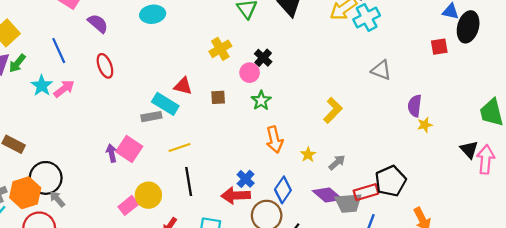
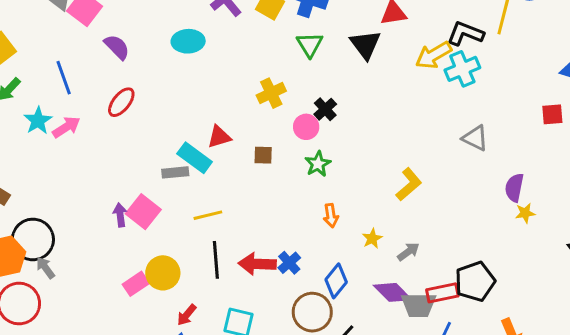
red ellipse: (105, 66) -> (121, 102), turned 55
red triangle: (183, 86) -> (219, 137), turned -36
orange arrow: (275, 140) -> (331, 216), size x0.7
red arrow: (236, 195) -> (257, 264), moved

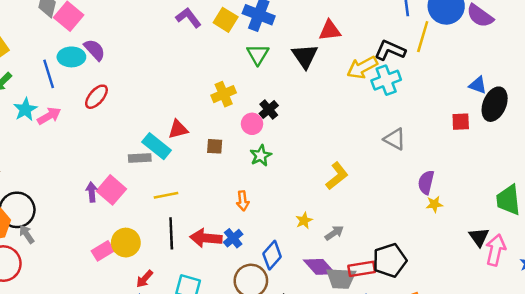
cyan ellipse: (188, 41) -> (71, 57), moved
orange arrow: (331, 216) -> (243, 201), moved

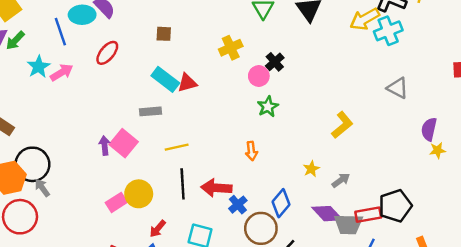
cyan rectangle: (157, 146) -> (165, 79), moved
brown square: (215, 146) -> (164, 34), moved
blue cross: (233, 238) -> (238, 205), moved

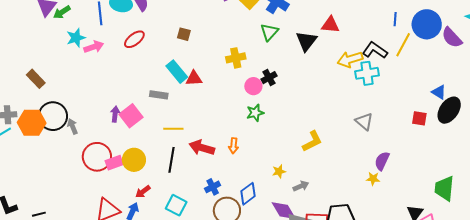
yellow star: (437, 150) -> (373, 179), moved
gray arrow: (42, 188) -> (73, 126), moved
red arrow: (216, 188) -> (202, 148), moved
red circle: (20, 217) -> (97, 157), moved

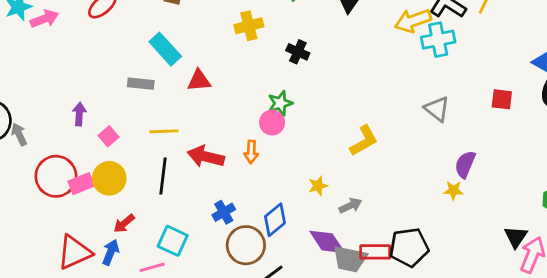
red triangle: (194, 78) -> (199, 81), moved
black cross: (269, 78) -> (298, 52), turned -35
pink circle: (253, 86) -> (272, 123), moved
pink square: (131, 116) -> (108, 136), moved, size x0.6
red square: (419, 118) -> (502, 99), moved

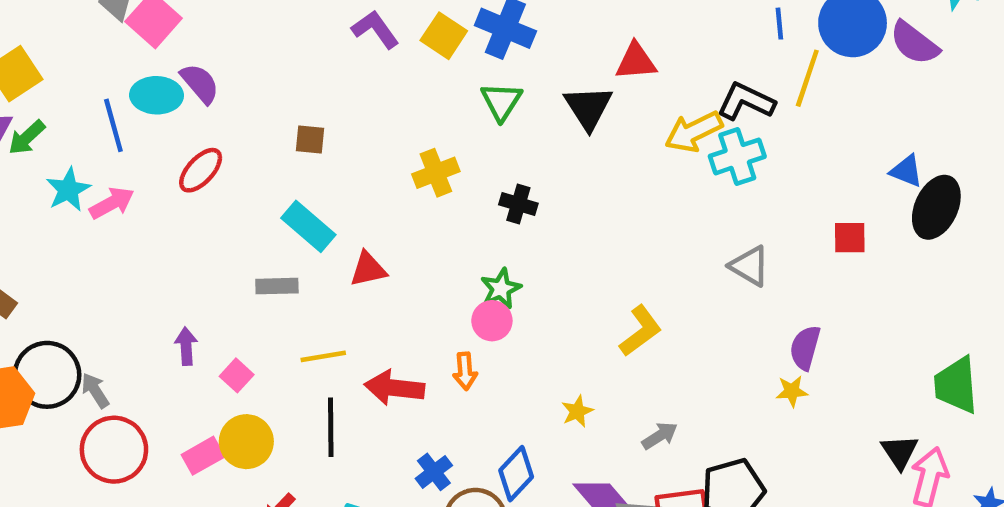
red circle: (56, 176) -> (114, 450), moved
gray arrow: (350, 206) -> (660, 436), moved

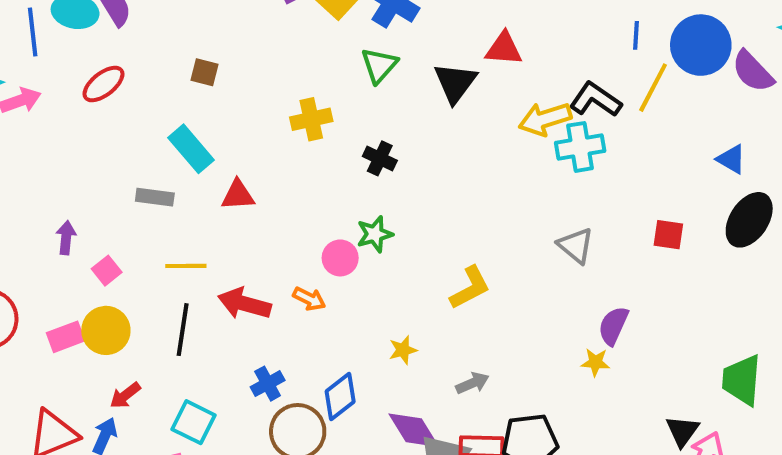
blue triangle: (906, 171) -> (731, 159), moved
green star: (501, 289) -> (375, 234), moved
orange arrow: (465, 371) -> (309, 299), turned -68

